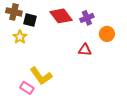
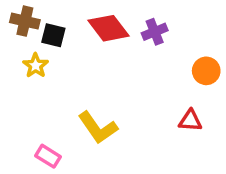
orange circle: (107, 34) -> (206, 71), moved
red triangle: (85, 50) -> (190, 121), moved
yellow L-shape: (41, 76) -> (98, 128), moved

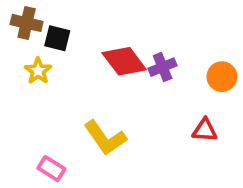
red diamond: (108, 28) -> (124, 61), moved
purple cross: (155, 32) -> (163, 67), moved

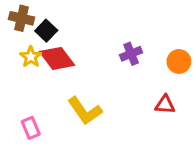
black square: (57, 38) -> (46, 31), turned 30
red diamond: (124, 61) -> (57, 58), moved
pink rectangle: (51, 169) -> (31, 128), moved, turned 35

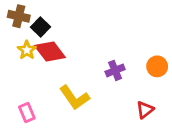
purple cross: (131, 54) -> (115, 70), moved
orange circle: (179, 61) -> (157, 66), moved
red triangle: (165, 105) -> (145, 110), moved, turned -42

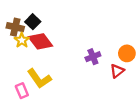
brown cross: (19, 16) -> (15, 27), moved
yellow L-shape: (74, 98) -> (39, 79), moved
red triangle: (145, 110) -> (117, 71), moved

